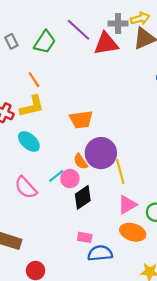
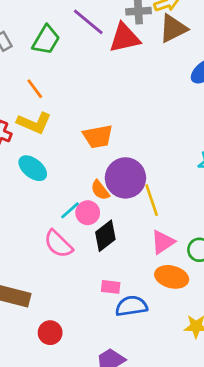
yellow L-shape: (32, 106) -> (34, 123), turned 40
pink semicircle: (26, 187) -> (58, 244), moved

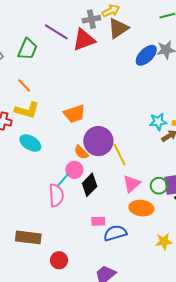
cyan line: (70, 210) -> (63, 180), moved
pink semicircle: (58, 244) -> (56, 195), turned -130

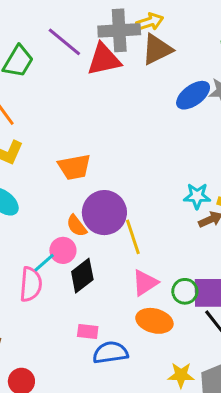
gray cross: (91, 19) -> (119, 30), size x1.5

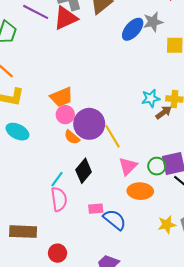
pink circle: (63, 250) -> (65, 115), moved
cyan line: (44, 263) -> (57, 179), moved
pink semicircle: (31, 284) -> (59, 199), moved
blue semicircle: (110, 353) -> (115, 220), turned 60

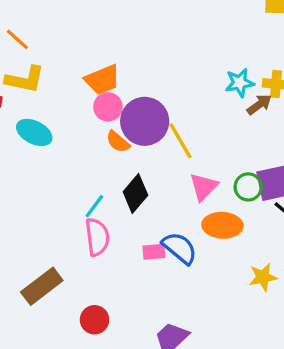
blue semicircle: (115, 220) -> (180, 248), moved
brown rectangle: (23, 232) -> (42, 286), turned -40

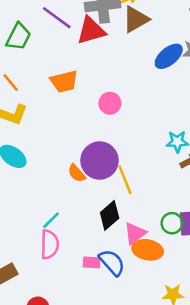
orange trapezoid: (102, 80) -> (64, 81), moved
pink circle: (108, 107) -> (110, 103), moved
pink triangle: (204, 187) -> (135, 233), moved
black diamond: (135, 194) -> (110, 215), moved

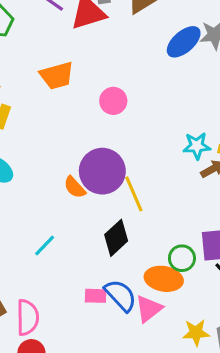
green circle: (172, 223) -> (182, 258), moved
pink triangle: (135, 233) -> (149, 309), moved
pink semicircle: (50, 244) -> (28, 317), moved

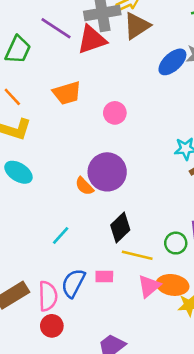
yellow line: (134, 194) -> (137, 255), moved, turned -52
orange ellipse: (164, 279) -> (173, 285), moved
blue semicircle: (120, 295) -> (73, 283), moved, turned -108

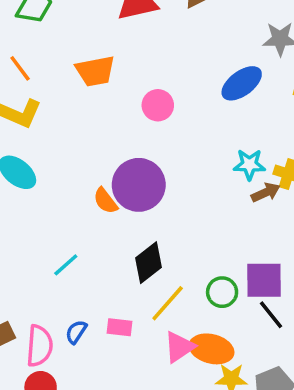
blue ellipse: (172, 62) -> (242, 83), moved
yellow line: (137, 255) -> (168, 303), turned -68
blue semicircle: (73, 283) -> (76, 332), size x0.6

